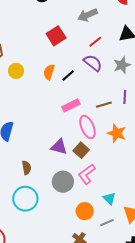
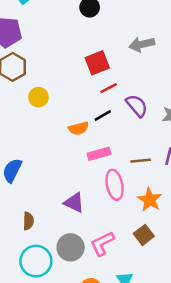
red line: (95, 42) -> (109, 88), moved
orange semicircle: (49, 72) -> (79, 128), moved, turned -133
brown square: (81, 150) -> (144, 235), moved
cyan circle: (25, 199) -> (36, 261), moved

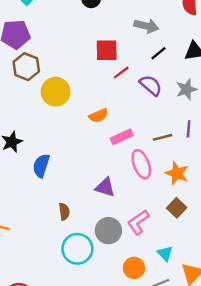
gray arrow: (142, 44) -> (146, 26), turned -145
red square: (97, 63) -> (107, 50), turned 30
yellow circle: (38, 97) -> (56, 92), size x1.5
black line: (103, 116) -> (158, 53), moved

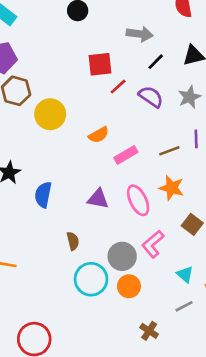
pink ellipse: (141, 164) -> (138, 200), moved
orange star: (177, 173) -> (171, 188), moved
purple triangle: (105, 187) -> (98, 199), moved
orange circle: (134, 268) -> (129, 286), moved

